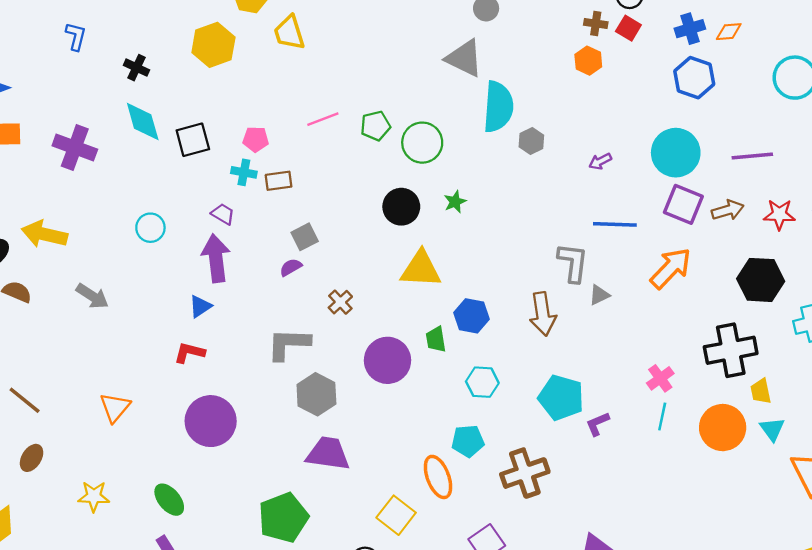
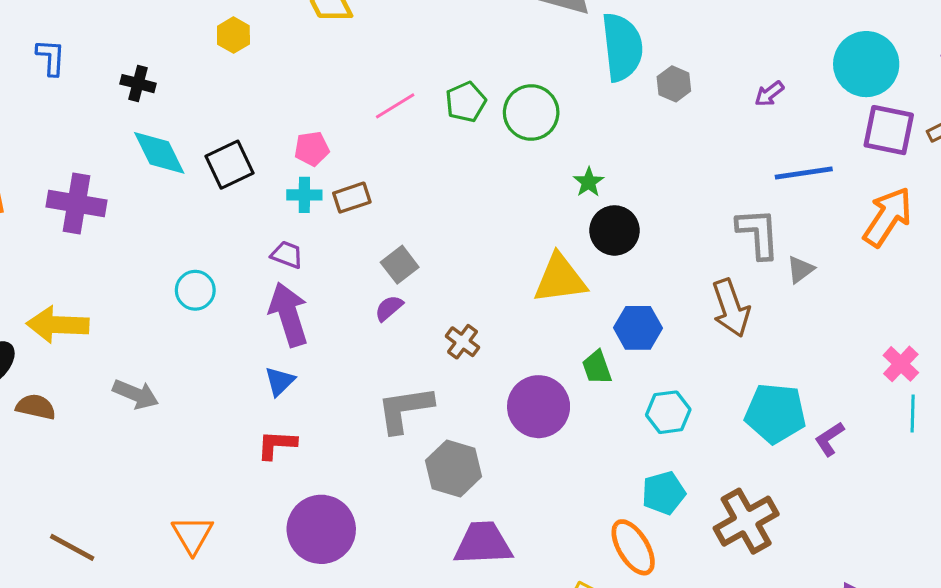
yellow hexagon: (213, 45) -> (233, 35), size x0.6
black circle: (401, 207) -> (614, 230), moved

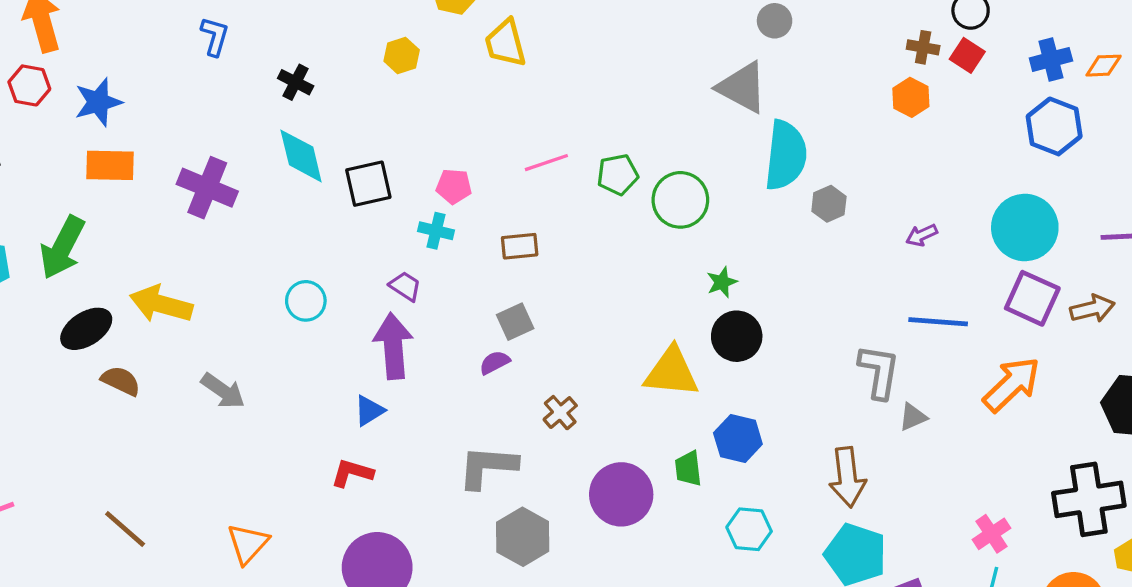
brown rectangle: (352, 198) -> (520, 246), moved
brown arrow: (731, 308) -> (847, 477), moved

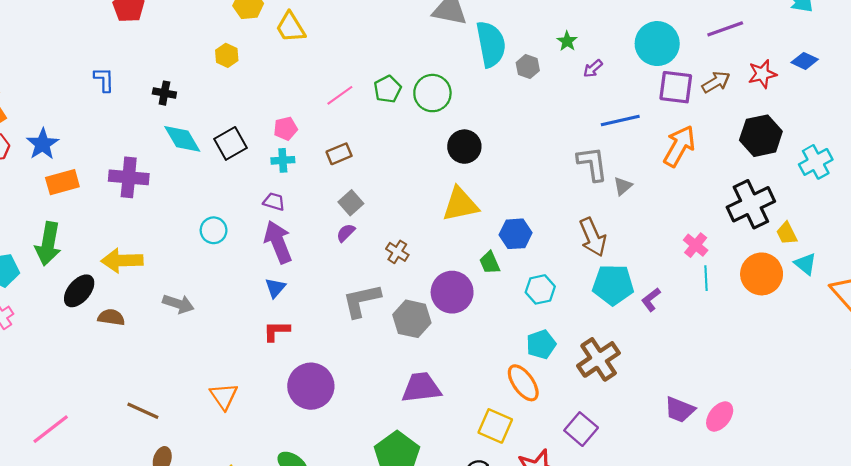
green star: (722, 282) -> (567, 41), moved
black circle: (737, 336) -> (464, 147), moved
gray hexagon: (523, 537) -> (412, 319), moved

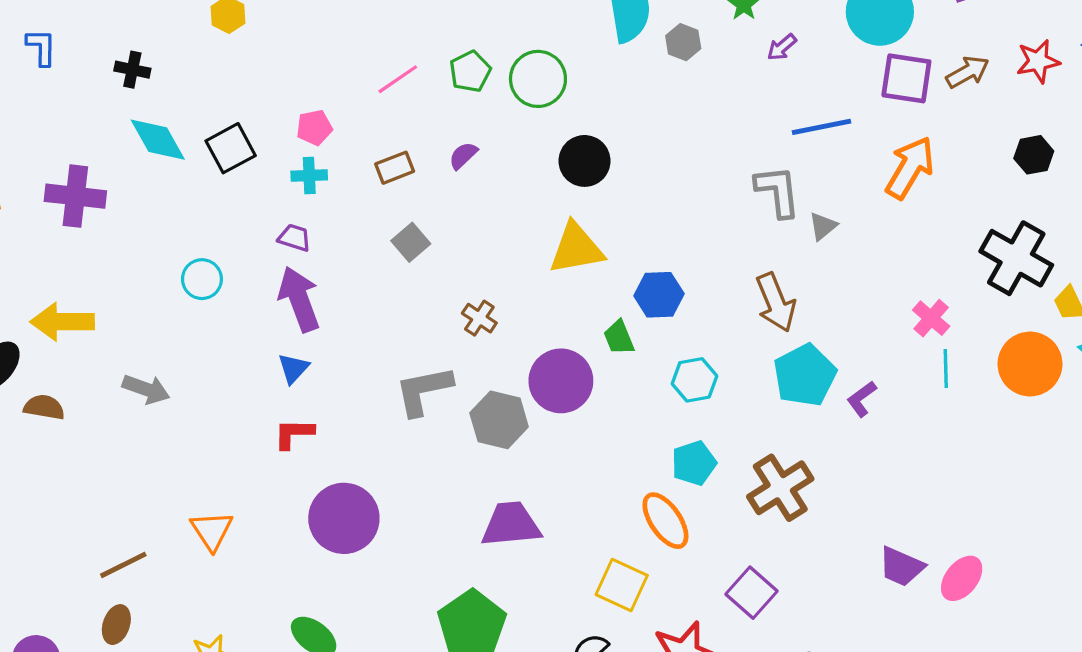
black hexagon: (761, 136) -> (1034, 155), size x0.6
black cross: (751, 204) -> (1016, 258), turned -36
purple semicircle: (346, 233) -> (463, 156), moved
cyan pentagon: (613, 285) -> (805, 375), turned -30
brown line: (143, 411) -> (123, 565), moved, turned -52

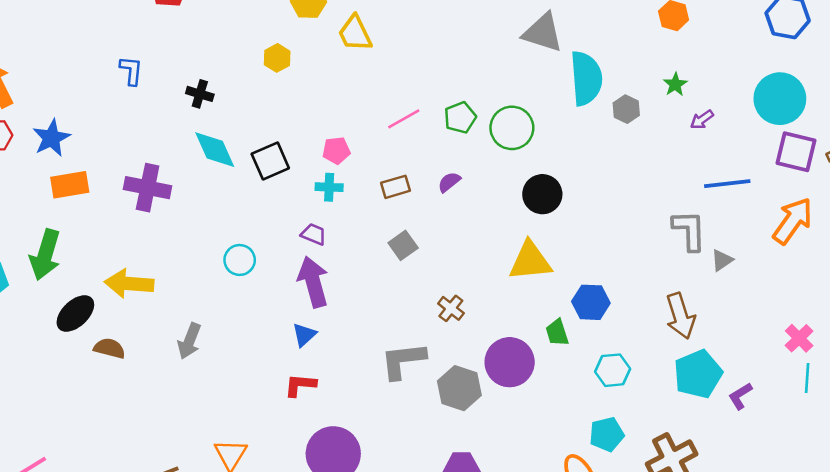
gray arrow: (146, 389) -> (189, 341), turned 87

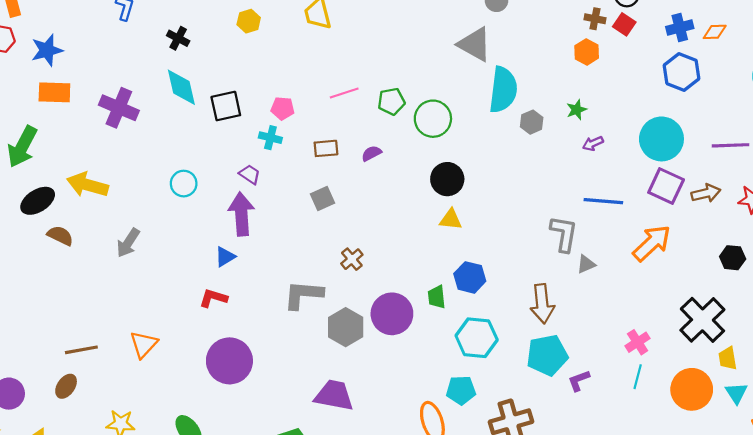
yellow triangle: (530, 261) -> (451, 219), moved, size x0.6
cyan hexagon: (613, 370) -> (477, 338), size x1.4

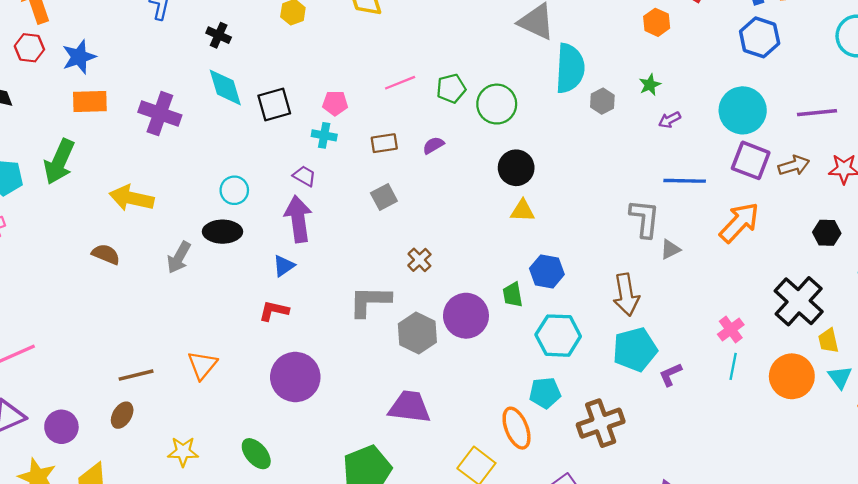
black ellipse: (38, 201) -> (223, 232), moved, turned 36

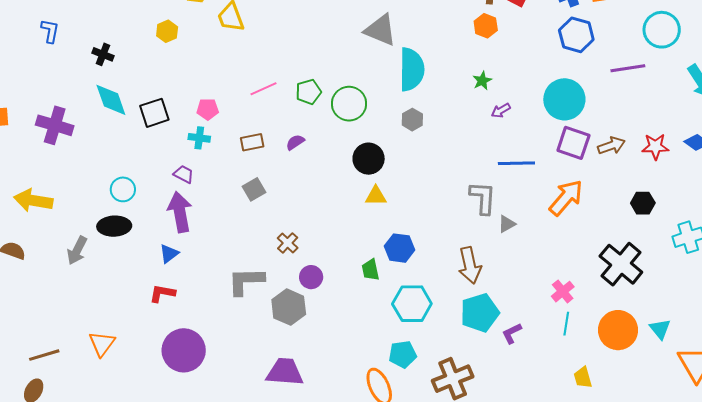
gray hexagon: (602, 101) -> (412, 120), moved
purple line: (817, 113) -> (628, 68), moved
purple circle: (466, 316) -> (311, 277), moved, size x0.6
yellow trapezoid: (828, 341) -> (583, 378), moved

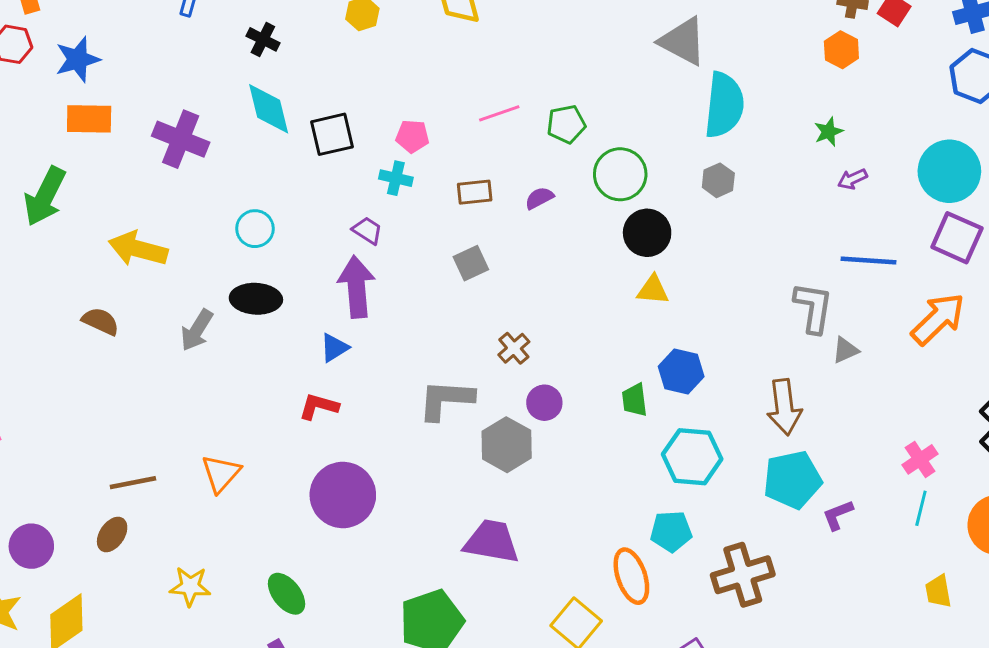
green circle: (349, 104) -> (620, 174), moved
cyan circle: (123, 189) -> (255, 229), moved

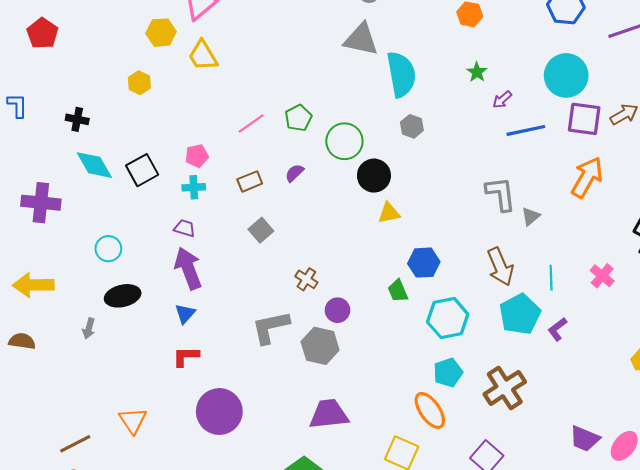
blue line: (869, 260) -> (526, 130), moved
gray arrow: (197, 330) -> (89, 328), size x0.7
cyan line: (921, 508) -> (551, 278), moved

